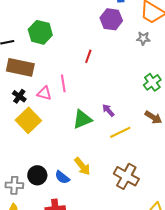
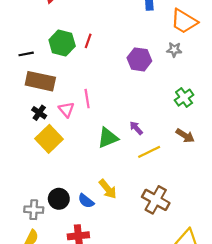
purple hexagon: (111, 19) -> (139, 59), moved
red line: (88, 56) -> (88, 41), moved
pink triangle: (44, 93) -> (66, 109), turned 35

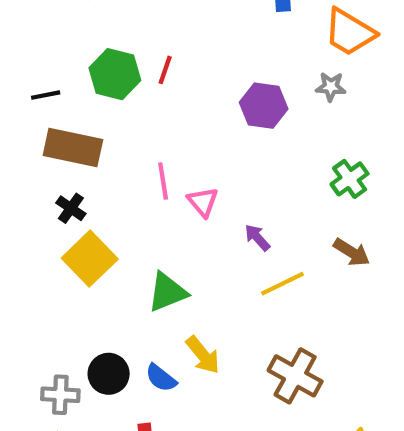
pink triangle: (66, 109) -> (203, 202), moved
green triangle: (108, 138) -> (167, 292), moved

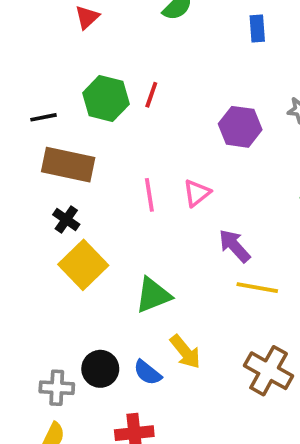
pink triangle: (203, 202) -> (197, 193), moved, turned 32
purple arrow: (257, 238) -> (235, 246), size x1.4
yellow line: (282, 284) -> (257, 288), turned 36

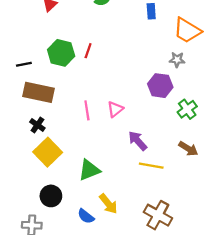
purple hexagon: (240, 127) -> (160, 86), moved
black circle: (100, 369) -> (51, 196), moved

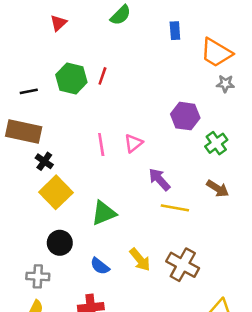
gray star: (177, 60) -> (225, 84), moved
brown rectangle: (39, 92) -> (24, 132), moved
yellow arrow: (108, 204) -> (140, 260), moved

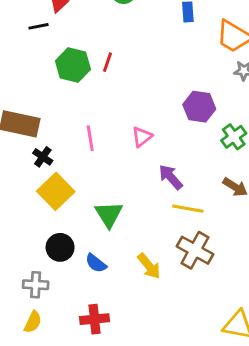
black line: (29, 91) -> (39, 26), moved
pink line: (101, 144) -> (90, 138), moved
green triangle: (104, 213) -> (109, 214), turned -40
brown cross: (183, 265) -> (195, 250), moved
blue semicircle: (100, 266) -> (96, 263), moved

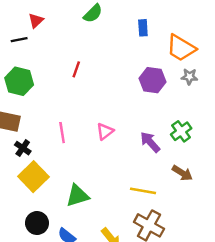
green hexagon: (73, 65) -> (19, 81), moved
purple hexagon: (199, 107) -> (152, 80), moved
purple arrow: (171, 177) -> (150, 142), moved
green triangle: (109, 214) -> (77, 196), turned 45

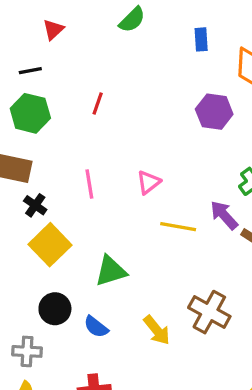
black line: (19, 40) -> (30, 71), moved
red line: (76, 69) -> (98, 103), moved
purple arrow: (150, 142) -> (224, 215), moved
yellow line: (143, 191) -> (178, 227), moved

